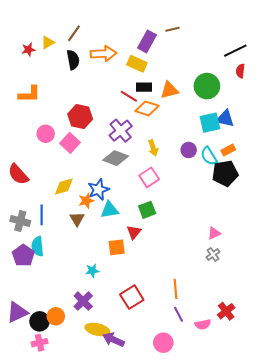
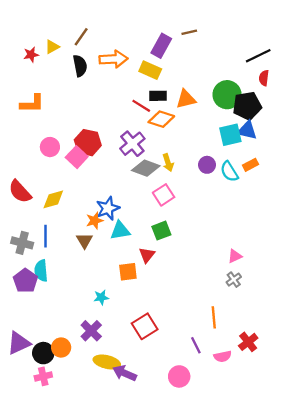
red hexagon: (80, 117) -> (88, 143), moved
gray diamond: (116, 158) -> (146, 168), moved
black pentagon: (225, 173) -> (247, 106), moved
yellow diamond: (64, 186) -> (53, 199), moved
orange line: (175, 289) -> (214, 317), moved

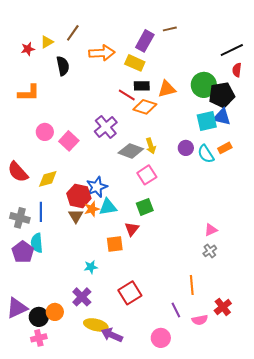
black semicircle: (80, 66) -> (63, 66), moved
red hexagon: (88, 143) -> (79, 196), moved
purple cross: (132, 144) -> (106, 127), moved
orange star: (95, 221) -> (92, 209), moved

